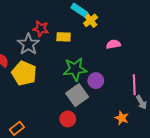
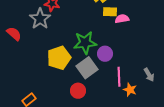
yellow rectangle: (64, 37) -> (110, 12), moved
yellow pentagon: (24, 73) -> (59, 58), moved, turned 30
pink line: (134, 85) -> (119, 77), moved

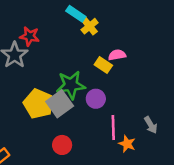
yellow rectangle: (110, 12) -> (103, 65), moved, turned 32
yellow pentagon: (59, 58) -> (38, 104), turned -30
gray square: (87, 68) -> (60, 104), moved

